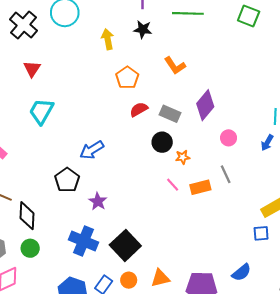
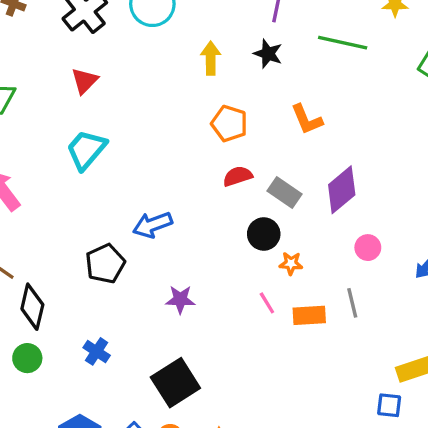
orange pentagon: (127, 78) -> (229, 124), turned -30
purple star: (98, 201) -> (180, 299), moved, turned 30
blue cross: (84, 241) -> (97, 351), moved, size x0.6

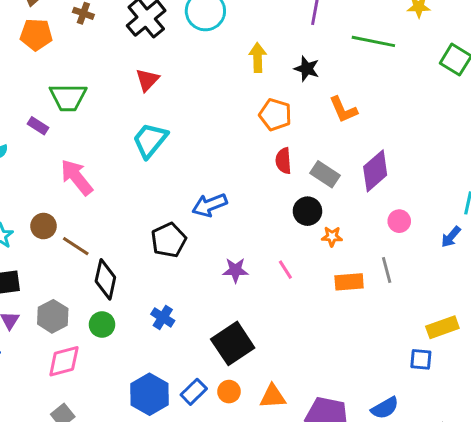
black star: (268, 54) -> (307, 69), moved
red semicircle: (238, 176) -> (283, 161), turned -75
pink line: (267, 303) -> (285, 270), moved

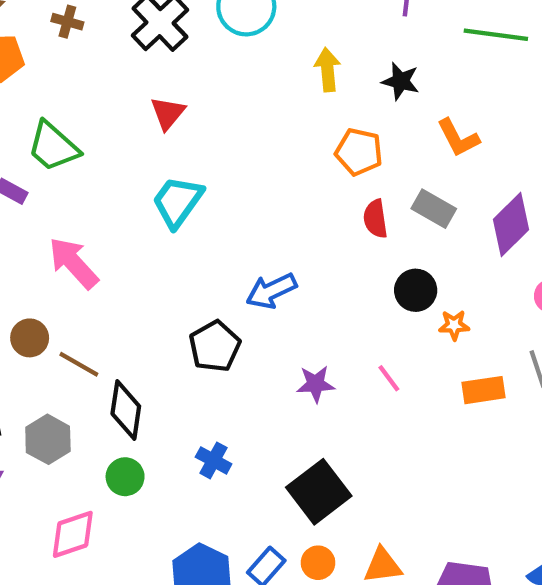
green trapezoid: (68, 97) -> (53, 146), turned 45
gray rectangle: (325, 174) -> (434, 209), moved
gray hexagon: (53, 316) -> (48, 439), moved

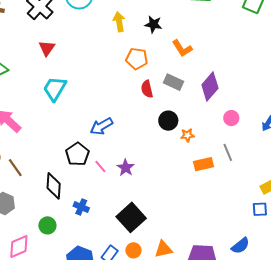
brown line: (79, 364) -> (15, 168), turned 30
pink line: (389, 378) -> (100, 167), moved
purple star: (316, 384) -> (126, 168), turned -30
black diamond: (126, 410) -> (54, 186), moved
green circle: (125, 477) -> (47, 225), moved

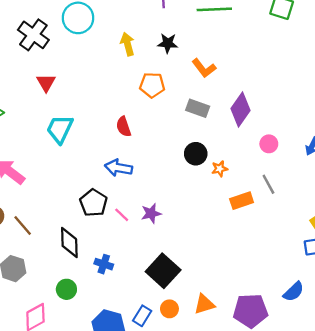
red semicircle: (147, 89) -> (124, 127), moved
blue arrow: (102, 126) -> (119, 168), turned 45
purple star: (126, 168) -> (151, 213), turned 30

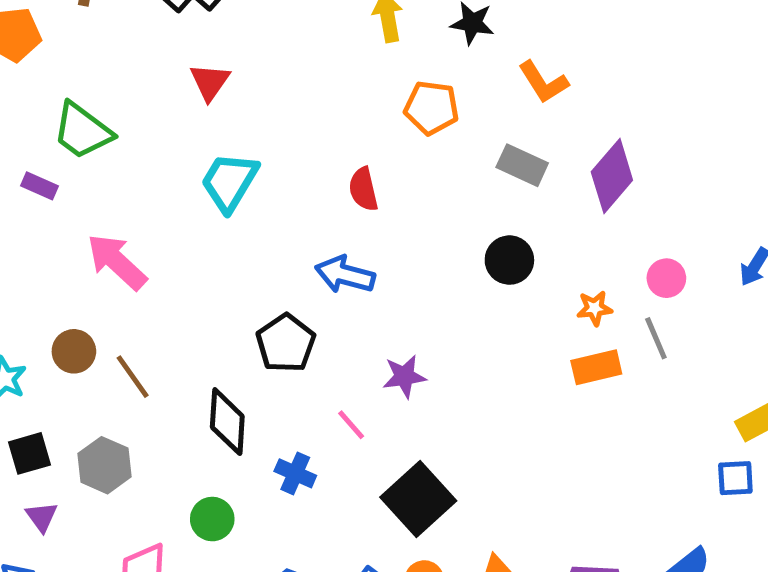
pink circle: (269, 144) -> (666, 278), moved
orange star: (220, 169) -> (594, 308), moved
pink line: (122, 215) -> (351, 425), moved

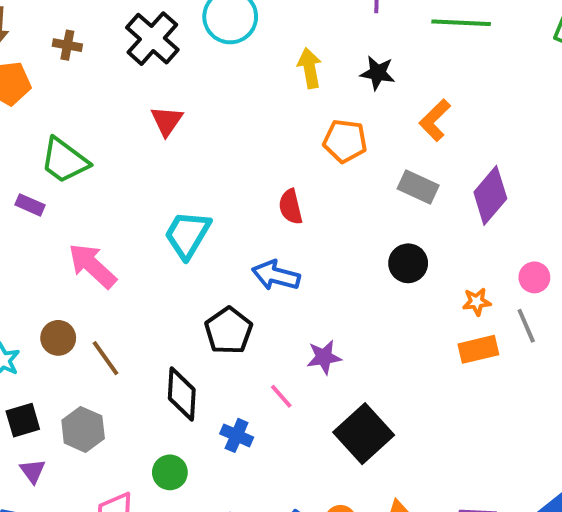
orange L-shape: (543, 82) -> (435, 120), turned 78
cyan trapezoid: (229, 182) -> (187, 235), moved
black square: (418, 499) -> (364, 434), moved

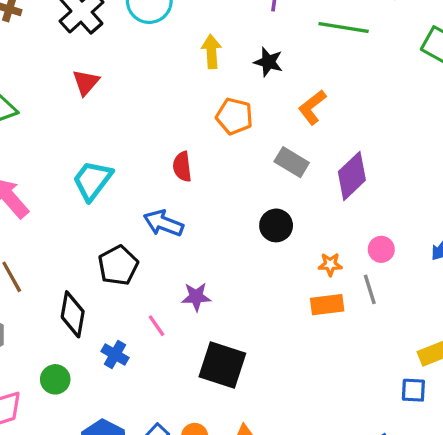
black square: (364, 434) -> (222, 365), turned -36

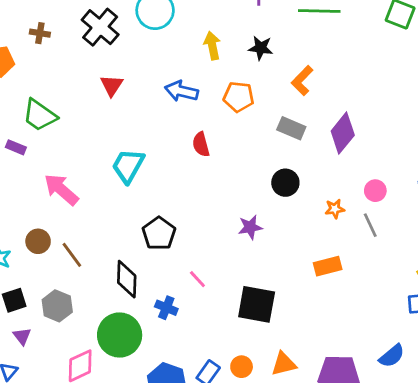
blue arrow: (163, 223) -> (181, 91), moved
purple star: (196, 297) -> (250, 227), moved
orange rectangle: (327, 305) -> (328, 266), moved
green circle: (55, 379) -> (120, 335), size x1.8

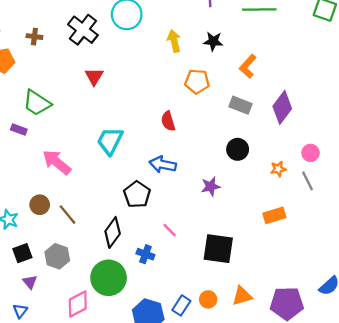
blue arrow: (181, 91) -> (163, 164), moved
black diamond: (127, 279) -> (113, 232), turned 36

